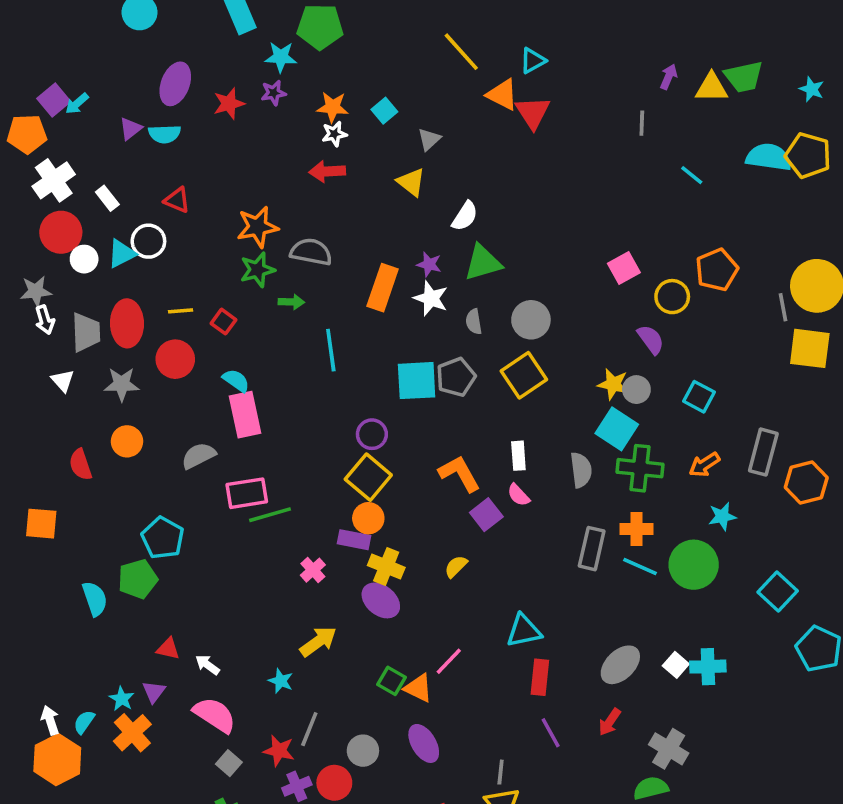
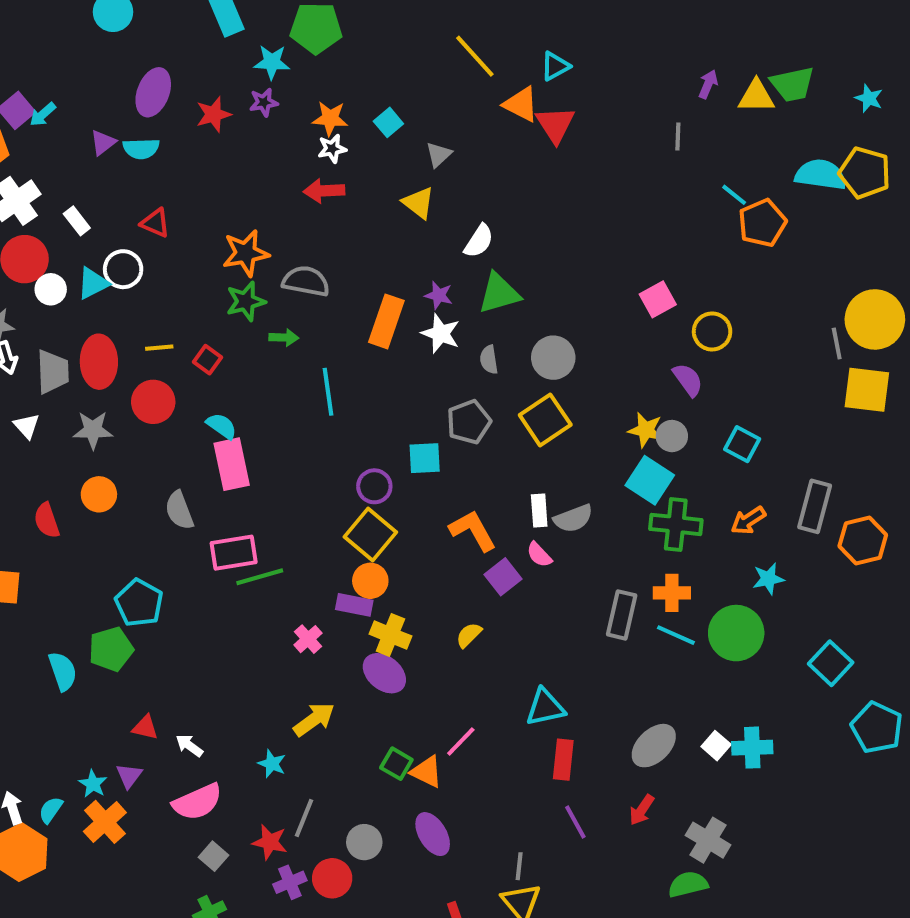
orange pentagon: (717, 270) -> (762, 223), moved
cyan square: (417, 381) -> (425, 458), moved, size x0.7
gray semicircle: (198, 456) -> (179, 510), turned -84
gray semicircle: (581, 470) -> (573, 518), moved, turned 76
pink semicircle: (215, 715) -> (197, 802), turned 123

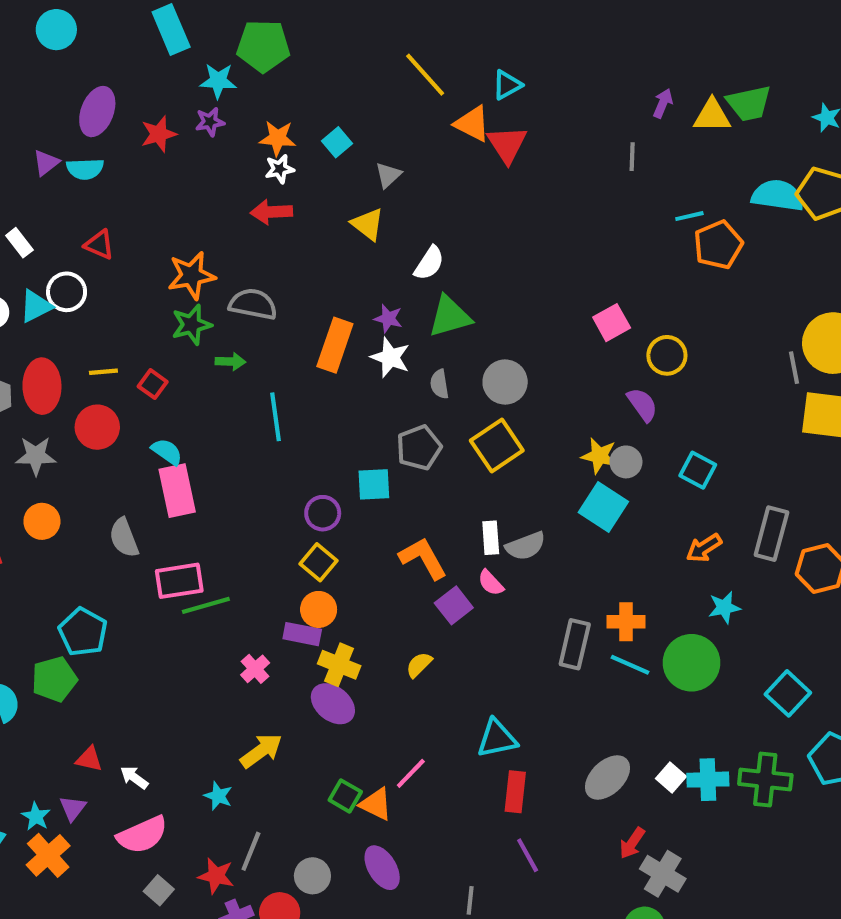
cyan line: (734, 195) -> (689, 216), turned -52
green cross: (676, 524) -> (765, 780), moved
yellow square: (370, 535) -> (319, 562), size x0.7
red arrow: (642, 810) -> (632, 843), moved

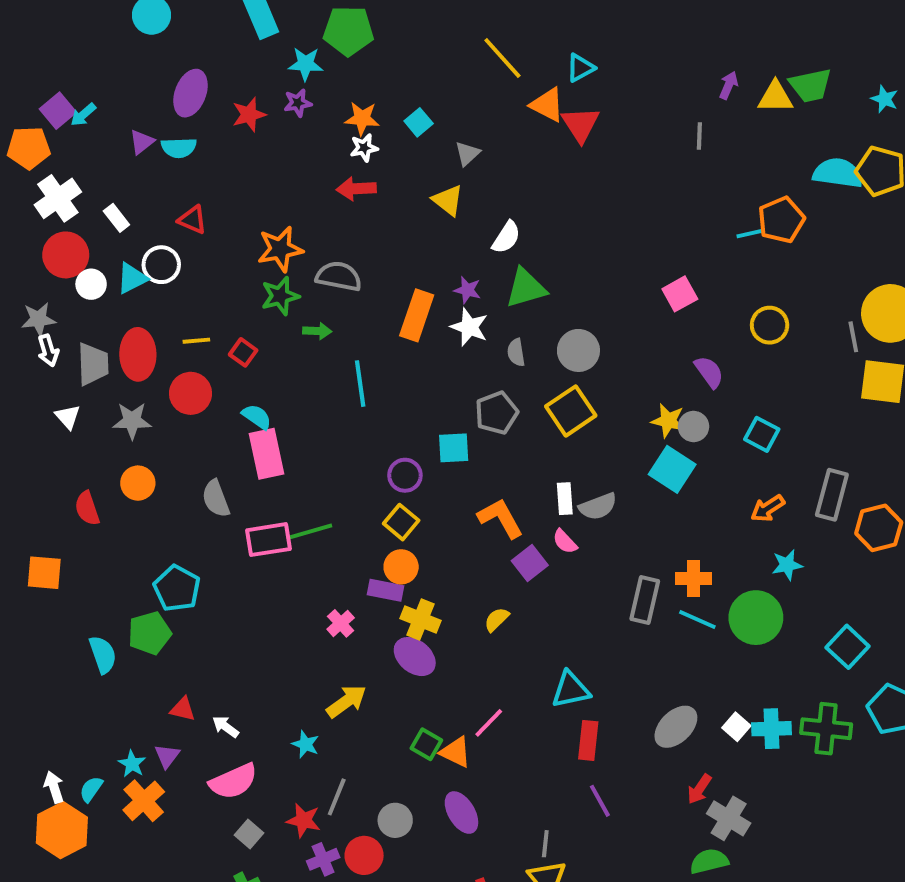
cyan line: (689, 216) -> (750, 233), moved
yellow circle: (667, 355) -> (770, 325), moved
green line: (206, 605) -> (309, 532), moved

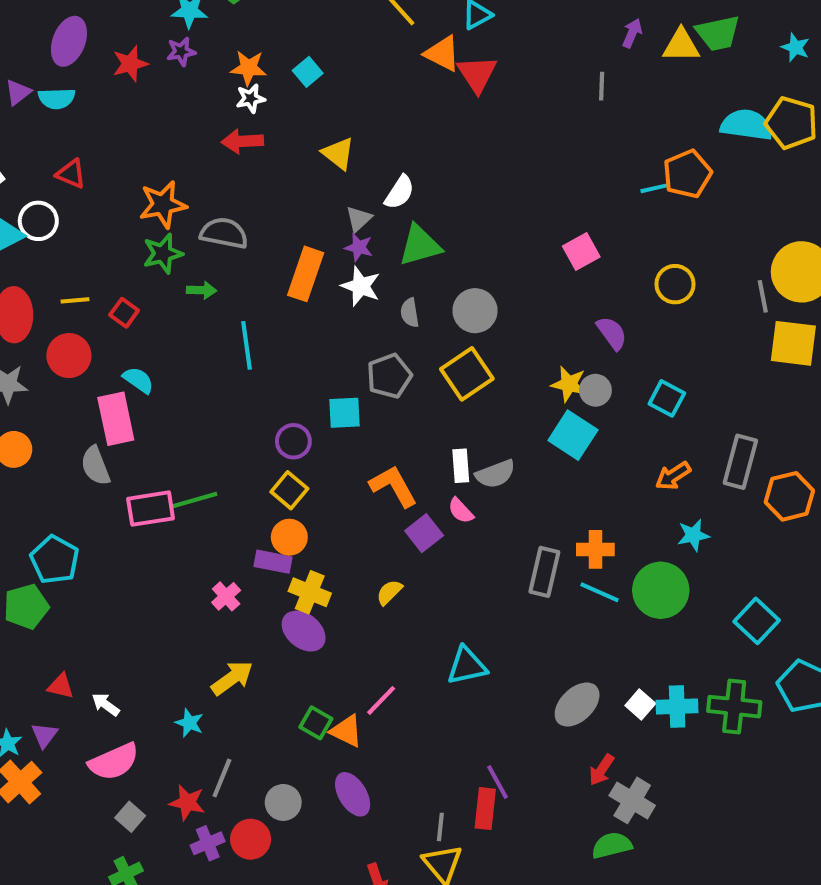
gray triangle: (467, 154) -> (359, 219), moved
pink rectangle: (267, 454) -> (116, 419), moved
red rectangle: (588, 740) -> (485, 809), moved

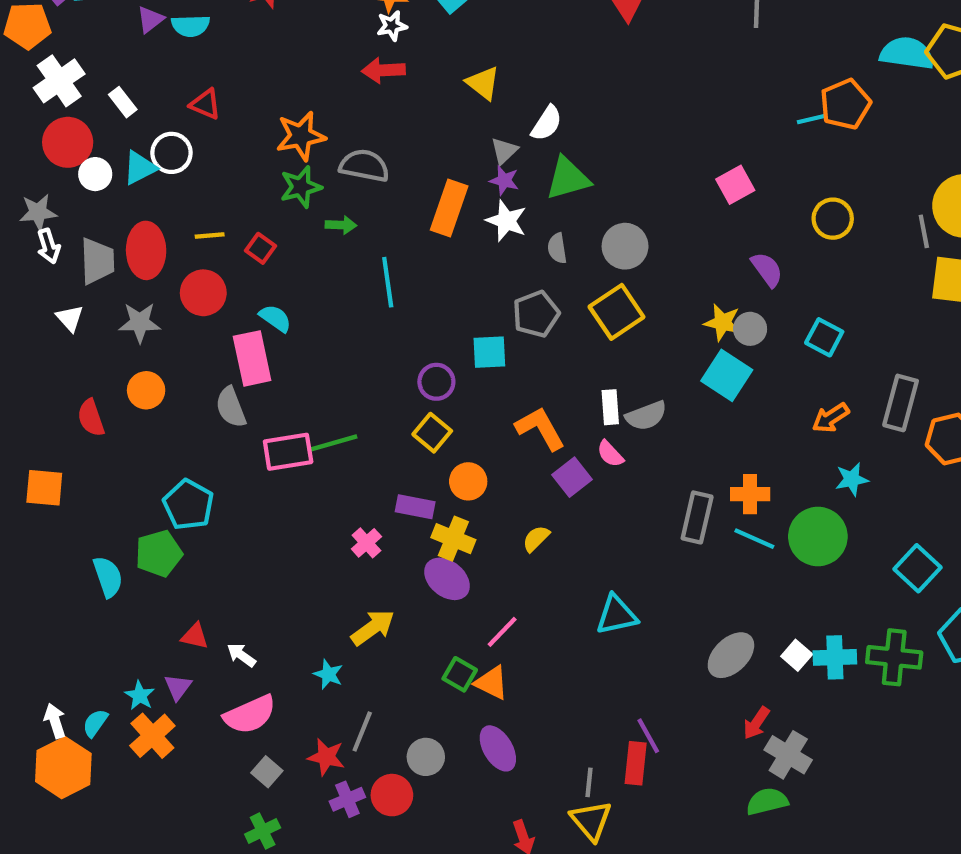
orange circle: (289, 537) -> (468, 481), moved
pink line: (381, 700) -> (502, 632), moved

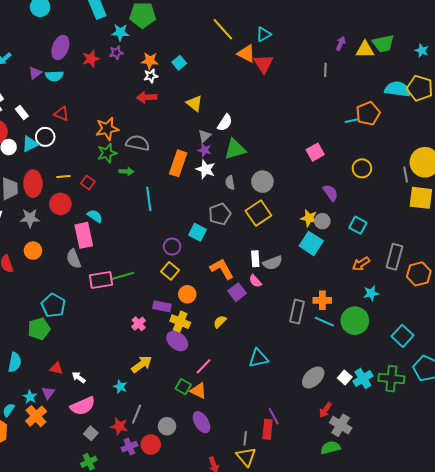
cyan square: (489, 352) -> (197, 232), turned 30
cyan semicircle: (108, 577) -> (15, 362), moved, turned 30
cyan cross: (835, 657) -> (363, 379), turned -30

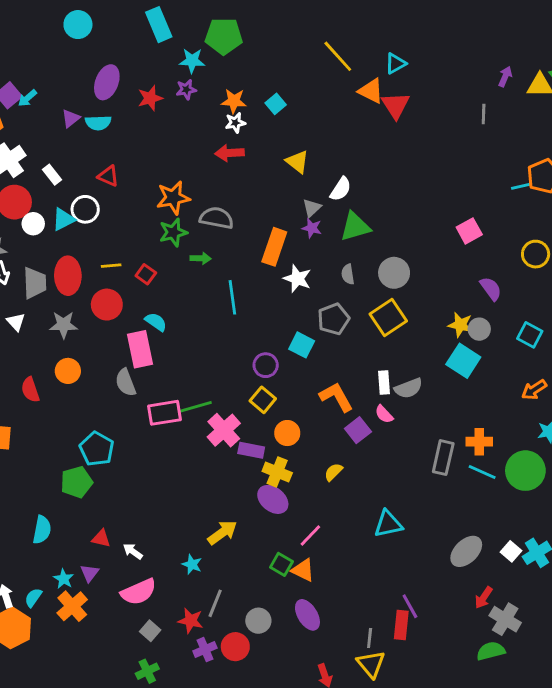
white star: (206, 169) -> (297, 279), moved
pink cross: (139, 324) -> (224, 430), moved, size x1.6

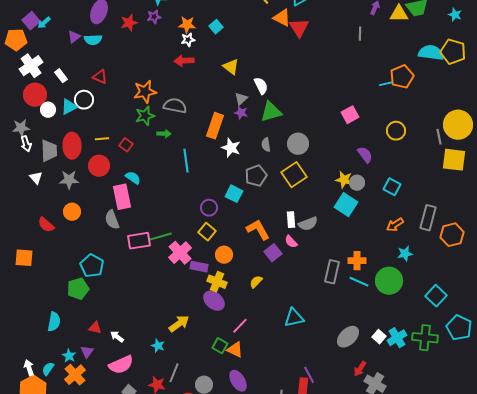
white semicircle: (341, 189) -> (261, 86), turned -60
red semicircle: (30, 390) -> (46, 225), turned -30

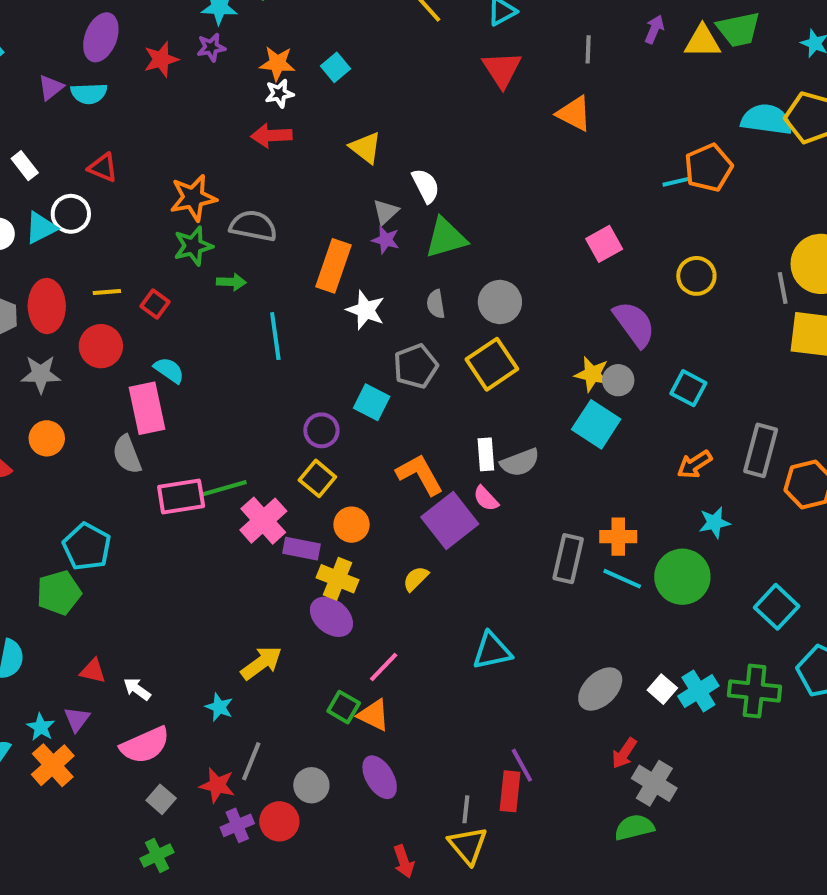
orange triangle: (282, 18) -> (574, 114), moved
gray line: (360, 34) -> (588, 49), moved
purple semicircle: (365, 155) -> (634, 324), size x1.4
purple square: (273, 253) -> (450, 521), size x1.5

